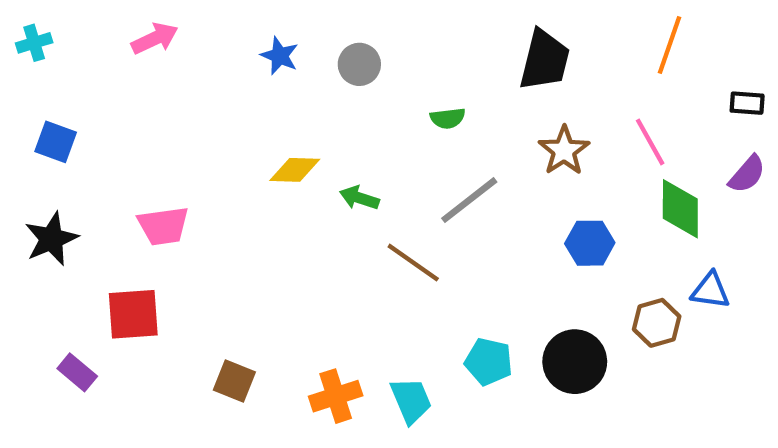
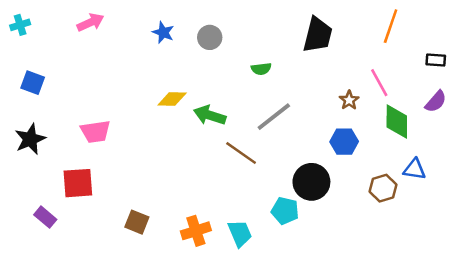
brown star: (564, 151) -> (349, 100), moved, size x0.7
green arrow: (359, 198) -> (210, 115), size x1.4
black circle: (575, 362) -> (311, 182), moved

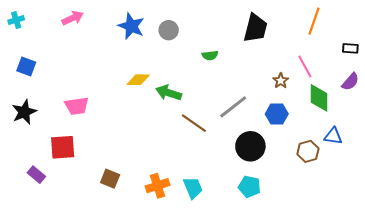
blue star: (163, 32) -> (131, 26), size x1.5
gray line: (274, 117) -> (233, 107), moved
cyan pentagon: (285, 211) -> (249, 187), moved

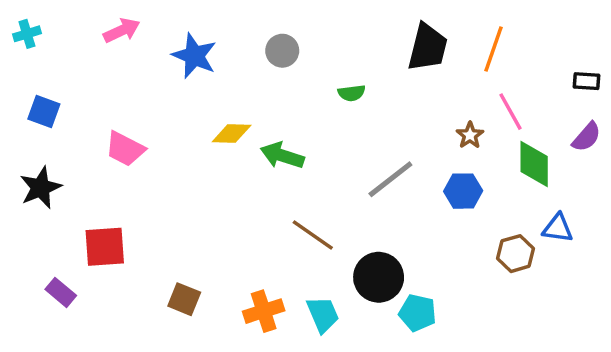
orange line: (314, 21) -> (494, 49), moved
blue star: (131, 26) -> (194, 56), moved
pink trapezoid: (77, 106) -> (125, 149), moved, turned 35
brown line: (194, 123) -> (313, 235), moved
black circle: (250, 146) -> (379, 277), moved

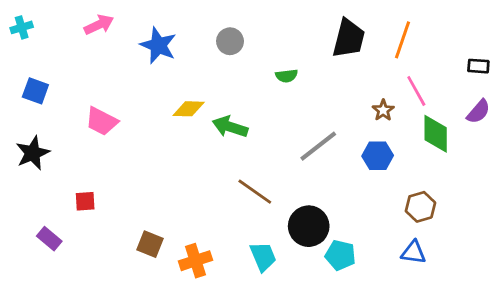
blue triangle: (558, 228) -> (414, 252), moved
red square: (105, 247) -> (85, 201), size x0.6
orange cross: (264, 311) -> (196, 261), moved

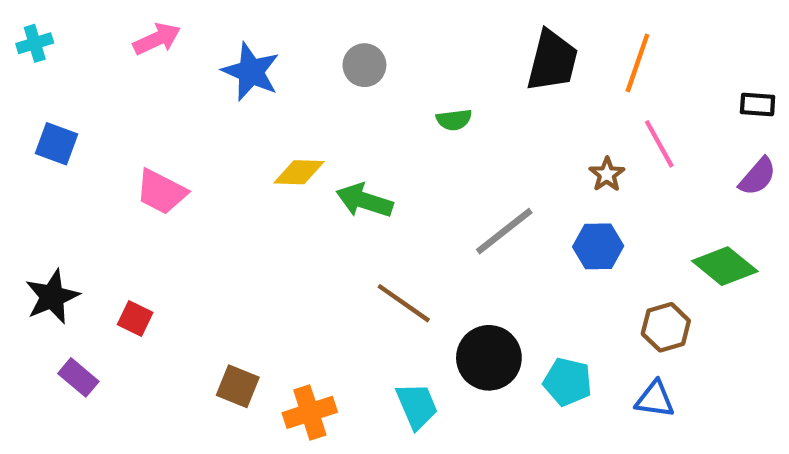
green diamond: (436, 134) -> (725, 266), moved, turned -51
black star: (33, 153) -> (52, 297), moved
red square: (85, 201) -> (135, 318), turned 30
cyan pentagon: (340, 255) -> (568, 382), moved

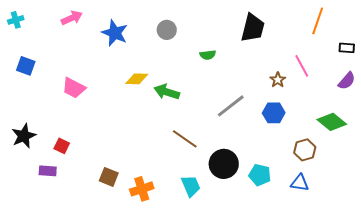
orange line: (637, 63) -> (318, 21), moved
purple rectangle: (78, 377) -> (48, 171), moved, turned -36

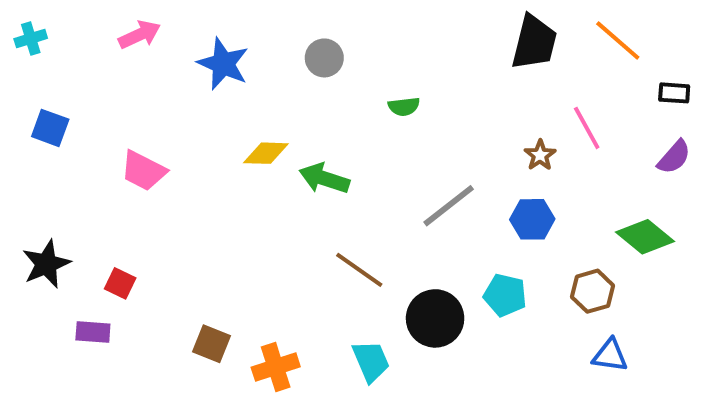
orange line: (318, 21) -> (618, 40), turned -68
black trapezoid: (253, 28) -> (534, 42), moved
cyan pentagon: (260, 175) -> (505, 295), moved
blue triangle: (300, 183) -> (610, 355), moved

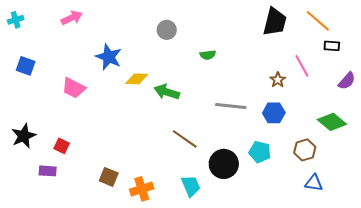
blue star: (223, 64) -> (109, 57), moved
black rectangle: (674, 93) -> (332, 46), moved
gray line: (449, 206) -> (231, 106), turned 44

